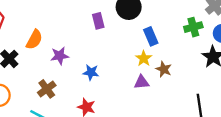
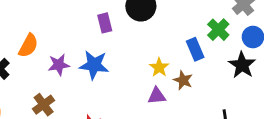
green cross: (193, 27) -> (218, 30), turned -30
blue rectangle: (151, 36) -> (195, 49), moved
blue star: (91, 72) -> (94, 65), moved, size x1.5

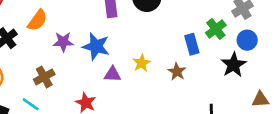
yellow star: (159, 67) -> (142, 63), moved
purple triangle: (157, 96) -> (113, 74), moved

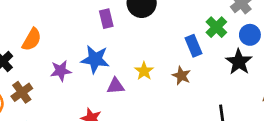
purple star: (63, 42) -> (61, 71), moved
brown cross: (44, 77) -> (22, 92), moved

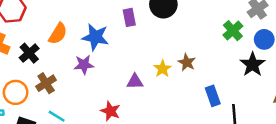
blue rectangle: (194, 46) -> (213, 96), moved
blue star: (95, 59) -> (95, 37), moved
brown star: (181, 76) -> (187, 62), moved

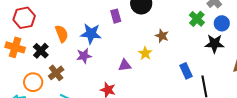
orange semicircle: (58, 34) -> (62, 34), turned -48
brown star: (187, 62) -> (162, 36), moved
black star: (253, 64) -> (215, 44), turned -30

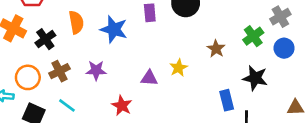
brown star: (162, 36) -> (216, 49), moved
black star: (215, 44) -> (255, 78), moved
purple star: (84, 56) -> (96, 70), moved

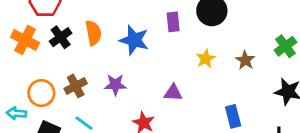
black cross: (45, 39) -> (61, 37), moved
yellow star: (179, 68) -> (206, 59), moved
blue rectangle: (227, 100) -> (233, 116), moved

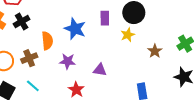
orange semicircle: (93, 33) -> (47, 41), moved
yellow star: (206, 59) -> (128, 35), moved
purple star: (115, 85) -> (68, 61), moved

